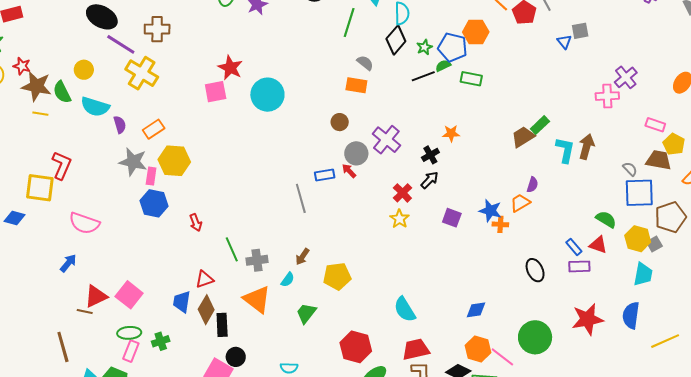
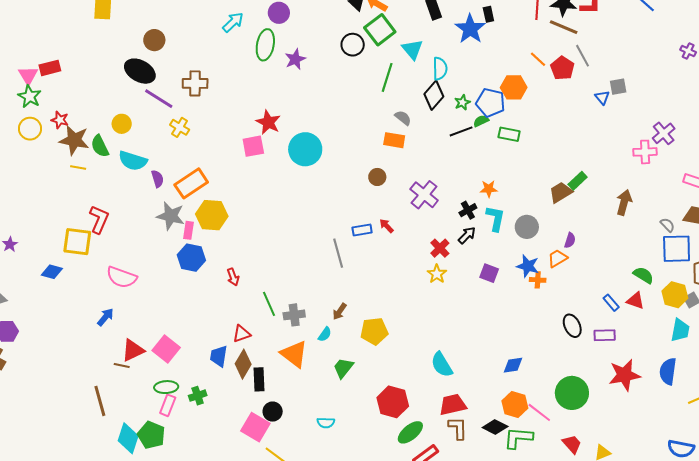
yellow cross: (142, 73) -> (180, 127), size x0.6
orange rectangle: (154, 129) -> (191, 183), size x1.5
cyan L-shape: (565, 150) -> (495, 218), moved
gray circle: (356, 153) -> (527, 227), moved
purple rectangle: (579, 266) -> (605, 335), moved

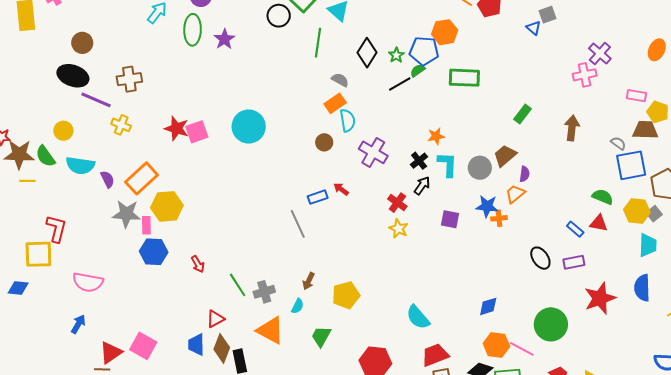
cyan semicircle: (440, 69) -> (347, 120), moved
red star: (268, 122) -> (177, 128), moved
green rectangle: (509, 134) -> (464, 78), moved, size x1.4
orange rectangle: (394, 140) -> (335, 103), turned -35
brown trapezoid: (561, 192) -> (505, 156), moved

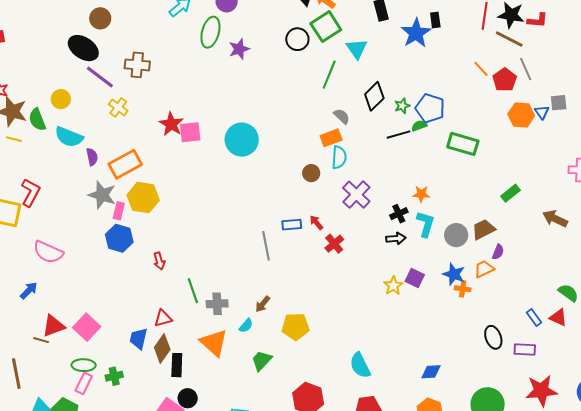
orange hexagon: (445, 32) -> (521, 115), moved
brown arrow: (572, 128) -> (555, 219), turned -85
black arrow: (422, 185) -> (396, 238), turned 36
red cross: (397, 203) -> (334, 244), moved
yellow star: (399, 229) -> (393, 286), moved

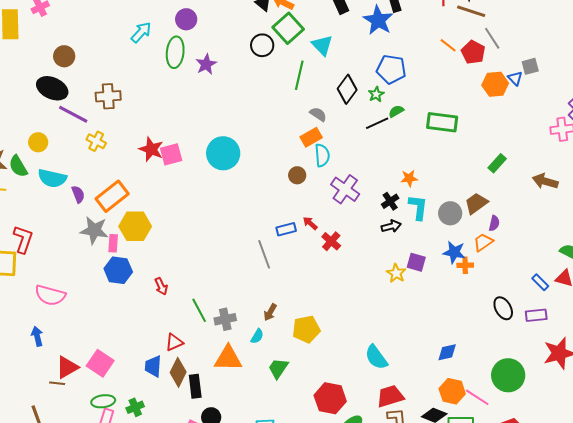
blue pentagon: (430, 108) -> (391, 69), moved
blue arrow: (29, 290) -> (37, 336), turned -48
orange triangle: (214, 343) -> (228, 358), turned -32

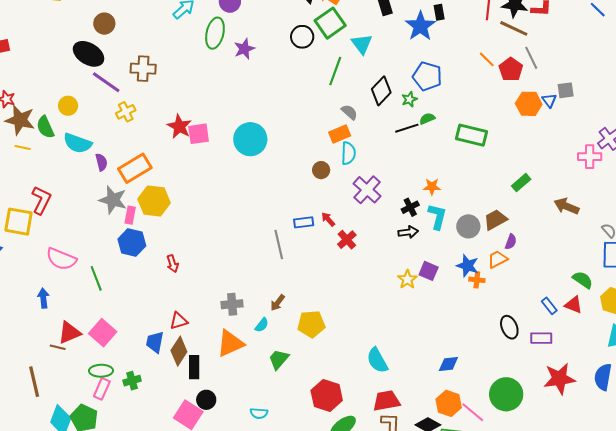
yellow cross: (96, 141) -> (126, 112), turned 30
green line: (199, 310) -> (96, 278), moved
orange triangle: (228, 358) -> (230, 343), turned -32

